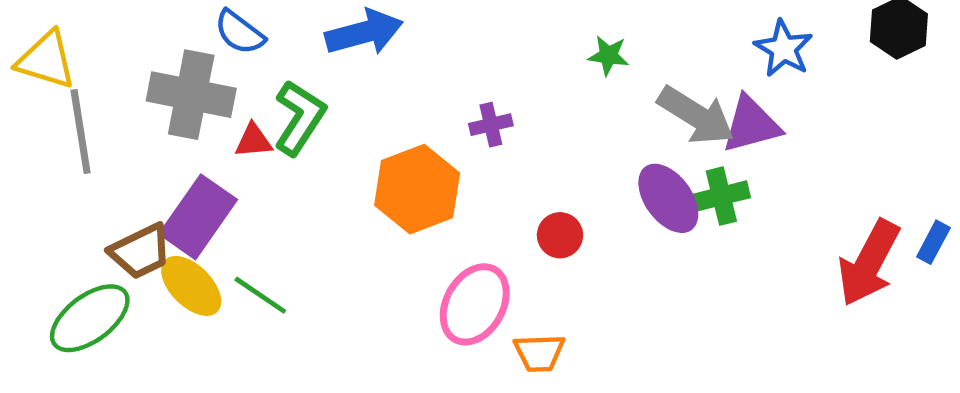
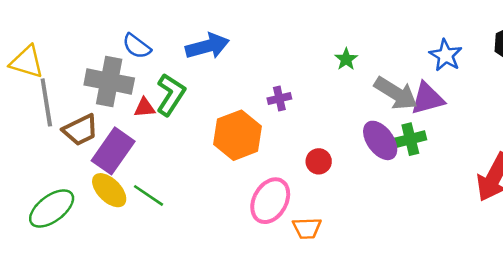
green star: (608, 55) -> (346, 59), turned 30
brown trapezoid: (140, 251) -> (80, 130), moved

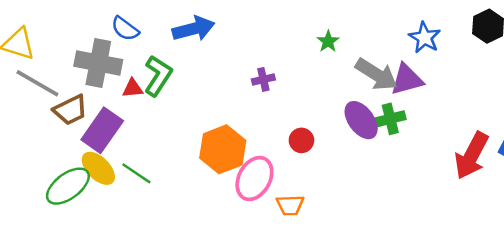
gray line: (46, 102) -> (37, 83), turned -51
orange hexagon: (237, 135) -> (223, 149), moved
green ellipse: (52, 208) -> (68, 186), moved

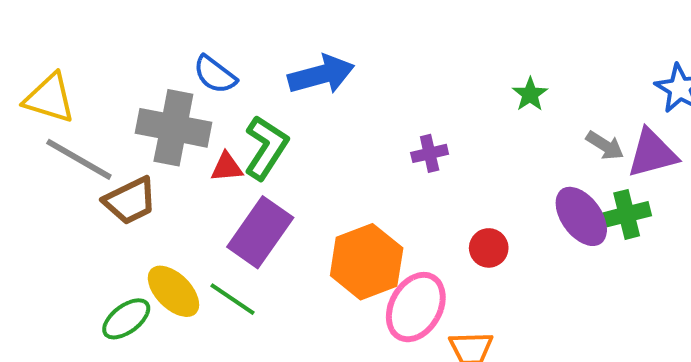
gray arrow: (376, 74) -> (605, 146), size x0.6
purple rectangle: (102, 130) -> (260, 232), moved
green ellipse: (68, 186) -> (126, 319), size x0.7

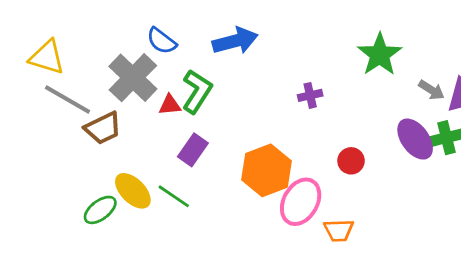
green star: (530, 94) -> (380, 55), size x1.8
gray cross: (173, 128) -> (133, 78), turned 33
purple rectangle: (260, 232) -> (193, 150), size x0.7

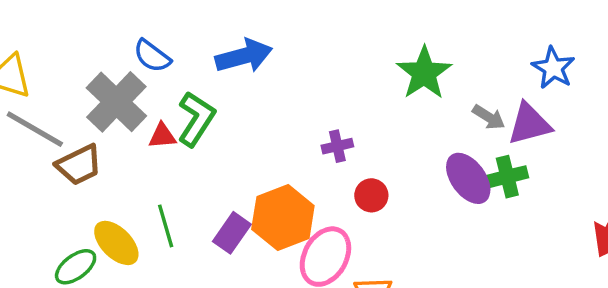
purple cross: (310, 95) -> (337, 146), moved
purple rectangle: (193, 150) -> (232, 233), moved
red circle: (351, 161) -> (371, 195), moved
green line: (174, 196) -> (166, 226), moved, turned 40

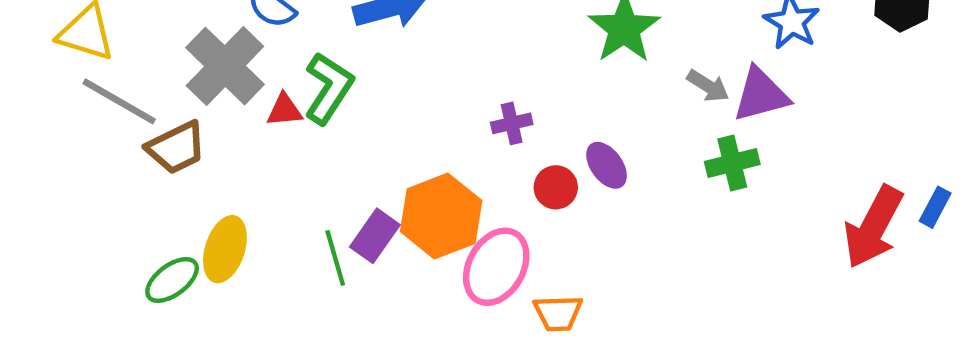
purple ellipse: (468, 178) -> (607, 165), moved, size x0.7
green line: (166, 226) -> (335, 258), moved
yellow ellipse: (116, 243) -> (225, 249), turned 63

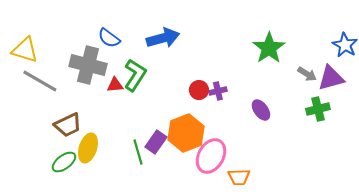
gray cross: (225, 66) -> (88, 65), turned -30
brown trapezoid: (176, 148) -> (68, 125), moved
red circle: (556, 187) -> (199, 90), moved

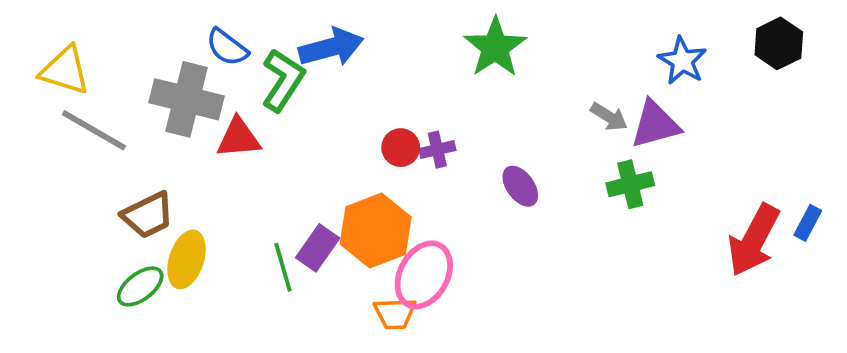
green star: (269, 48) -> (495, 47), moved
green L-shape: (135, 75) -> (283, 80), moved
red triangle: (115, 85) -> (239, 138), size x1.4
orange trapezoid: (239, 177) -> (395, 313), moved

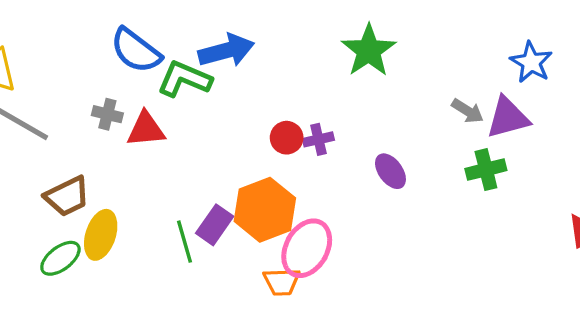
blue semicircle: (227, 47) -> (136, 51), size x1.4
green L-shape: (283, 80) -> (184, 79), turned -100
gray cross: (187, 99) -> (107, 114), moved, size x0.5

